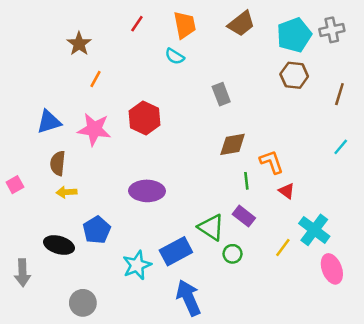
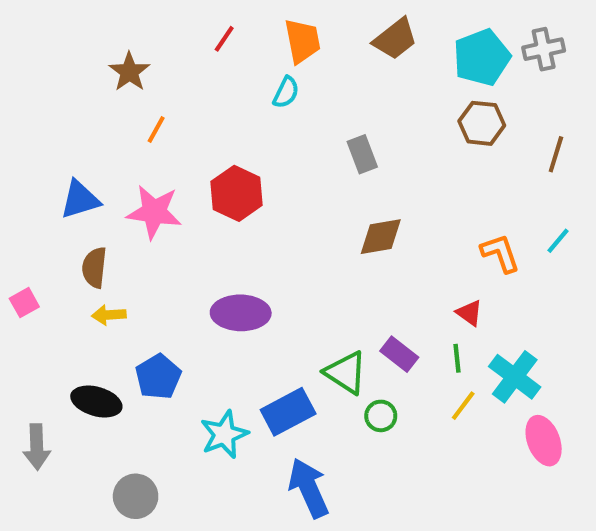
cyan semicircle: (175, 56) -> (286, 92), turned -96
orange L-shape: (272, 162) -> (500, 253), moved
green line: (246, 181) -> (457, 358), moved

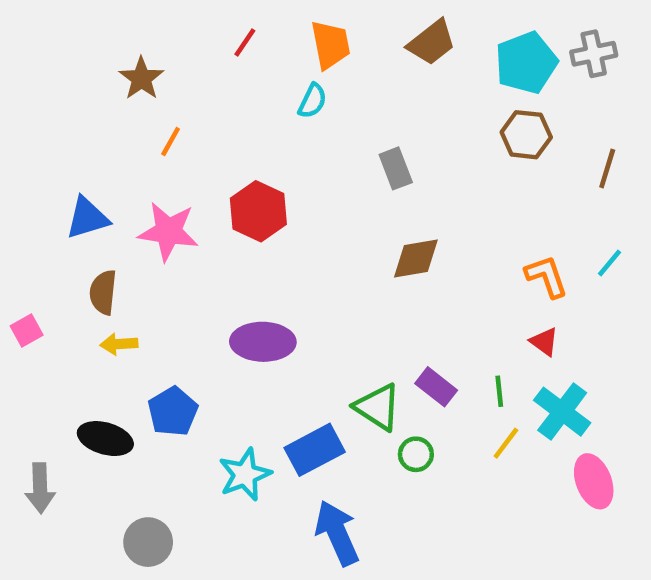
red triangle: (469, 313) -> (544, 342), moved

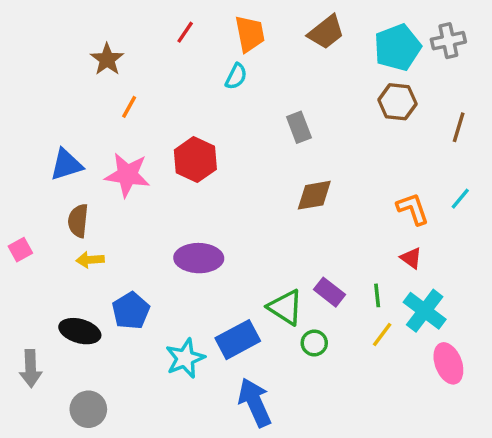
gray circle: (148, 542) -> (88, 409), moved

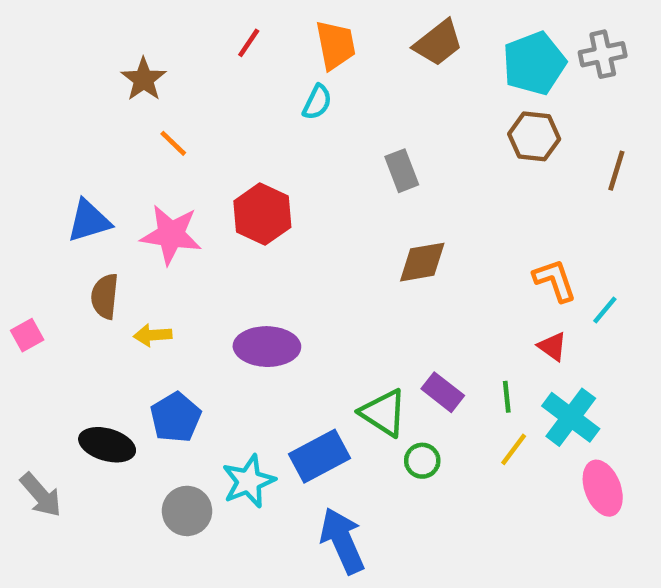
orange line: (129, 107) -> (173, 143), turned -75
cyan line: (460, 199) -> (605, 310), moved
yellow arrow: (90, 260) -> (153, 335), moved
gray arrow: (31, 368) -> (41, 495), turned -39
gray circle: (88, 409) -> (187, 511), moved

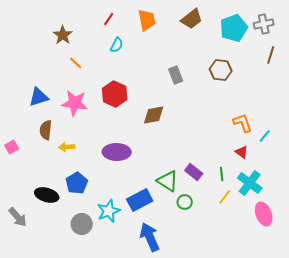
cyan semicircle: (317, 102) -> (117, 45), moved
brown hexagon: (534, 136) -> (221, 70), moved
brown line: (616, 171) -> (271, 55), moved
brown diamond: (422, 262) -> (154, 115), moved

